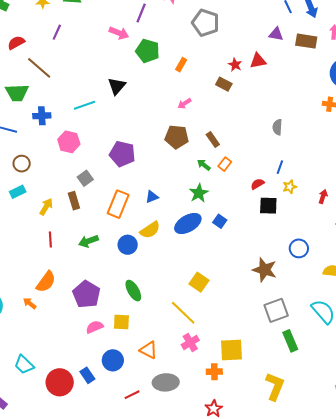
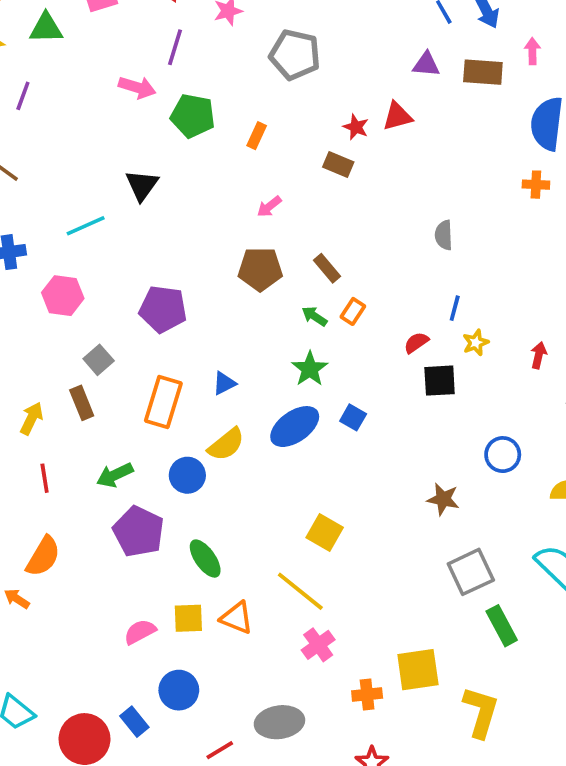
brown star: (265, 270) -> (443, 499), size x0.7
purple pentagon: (86, 294) -> (139, 532), moved
orange triangle: (148, 350) -> (237, 618), moved
yellow square: (232, 350) -> (418, 670), moved

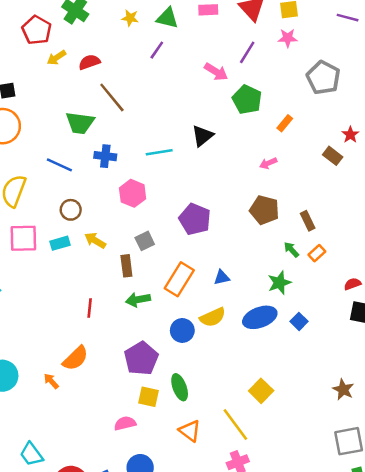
purple line: (23, 96) -> (157, 50), moved
pink arrow: (269, 207) -> (268, 163), moved
yellow arrow: (32, 418) -> (95, 240), moved, turned -100
green arrow: (115, 475) -> (138, 300), moved
yellow square: (188, 618) -> (148, 397), moved

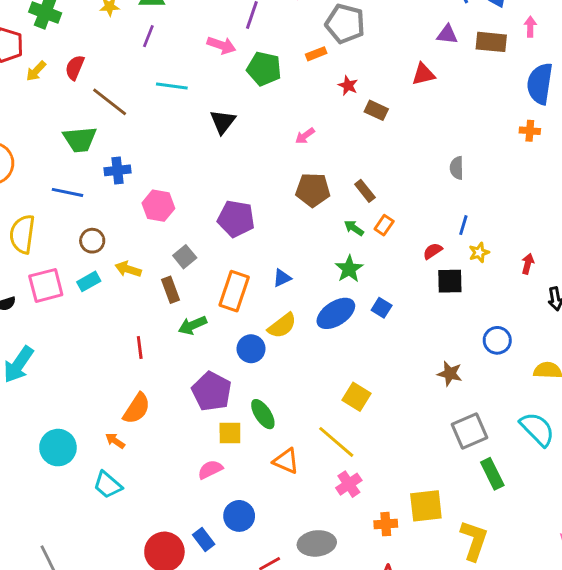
red semicircle: (89, 62) -> (75, 68), turned -35
orange rectangle: (285, 123) -> (316, 54), moved, turned 42
red star: (350, 135) -> (348, 86), moved
cyan line: (159, 152) -> (172, 86), moved, turned 30
cyan trapezoid: (31, 454) -> (108, 485), moved

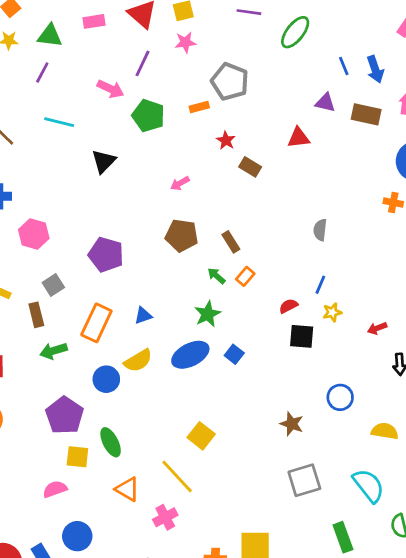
red arrow: (528, 264) -> (377, 328), turned -132
green rectangle: (492, 474) -> (343, 537), moved
pink cross: (349, 484) -> (165, 517), moved

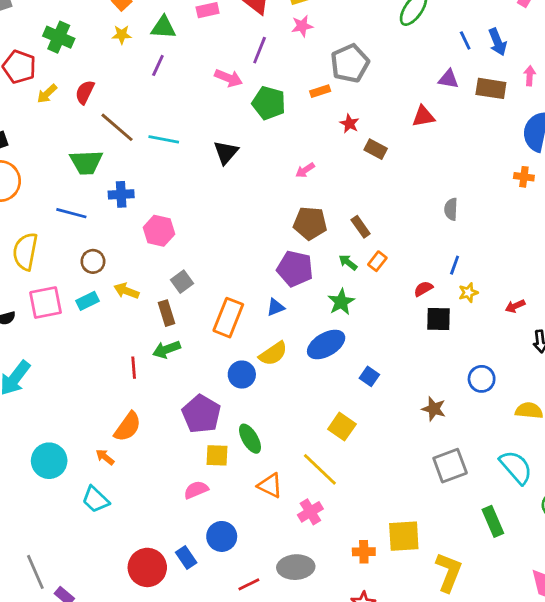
gray pentagon: (230, 82) -> (350, 63), turned 30
cyan line: (59, 122) -> (164, 139), moved
purple pentagon: (106, 255) -> (295, 269), moved
green arrow: (53, 351) -> (167, 350), moved
blue square: (234, 354) -> (369, 376), moved

